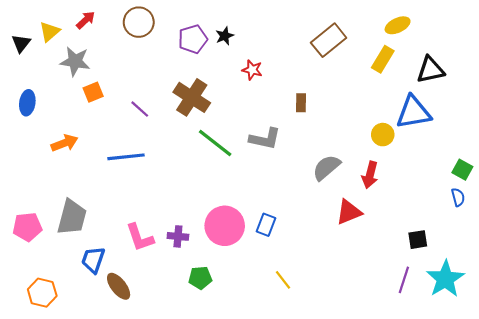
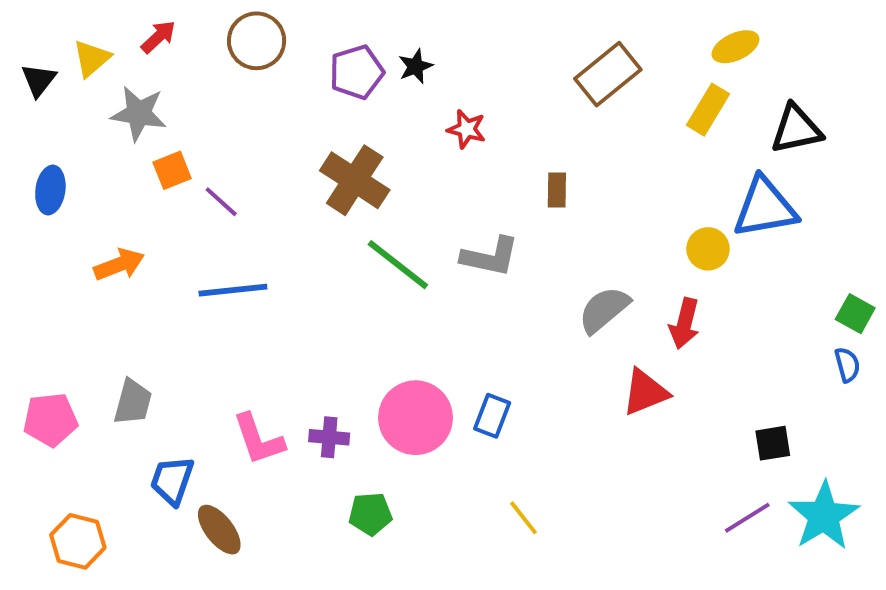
purple line: (140, 109) -> (221, 202), moved
gray trapezoid: (72, 217) -> (133, 402), size x0.7
purple line: (404, 280) -> (747, 518), turned 40

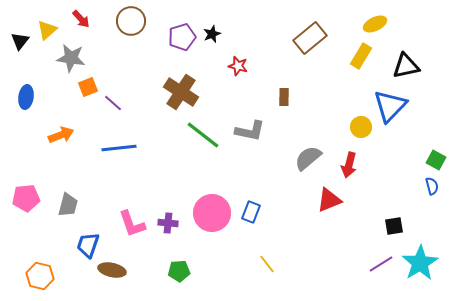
red arrow: (158, 37) -> (81, 19), turned 90
blue triangle: (765, 208) -> (390, 106), turned -36
pink pentagon: (50, 420) -> (26, 198), moved
green pentagon: (370, 514) -> (179, 271), moved
brown ellipse: (219, 530) -> (112, 270), turned -40

